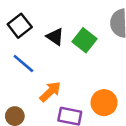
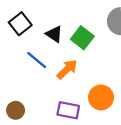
blue line: (23, 64) -> (37, 60), moved
orange arrow: (50, 92) -> (67, 69), moved

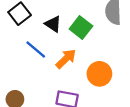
orange circle: (101, 97) -> (99, 74), moved

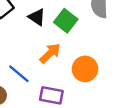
blue line: (36, 50) -> (19, 74), moved

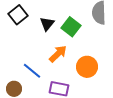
black triangle: (37, 17) -> (47, 24), turned 35

